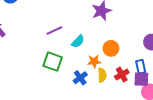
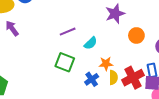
orange circle: (111, 48) -> (136, 35), moved
red cross: (122, 75) -> (133, 78), size x1.5

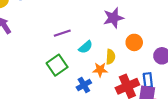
green square: (65, 62) -> (57, 65), turned 30
yellow semicircle: (113, 77) -> (110, 57), moved

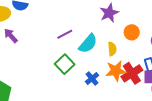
cyan semicircle: (86, 47) -> (88, 44), size x1.5
orange star: (100, 70) -> (116, 71), moved, size x1.5

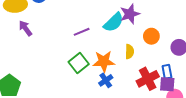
cyan semicircle: (88, 44) -> (114, 22), moved
orange star: (116, 71) -> (104, 61), moved

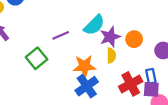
purple star: (130, 14) -> (110, 37), moved
green square: (79, 63) -> (37, 58), moved
blue cross: (106, 80) -> (87, 86), size x1.5

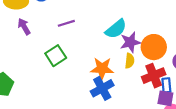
purple line: (61, 35) -> (66, 23), moved
orange circle: (134, 39) -> (154, 47), size x1.5
red cross: (131, 84) -> (154, 76), moved

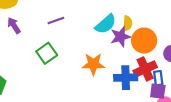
yellow semicircle: (130, 61) -> (128, 23), moved
blue cross: (102, 88) -> (126, 78), moved, turned 30

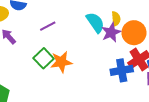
cyan semicircle: (106, 24) -> (95, 22), turned -75
orange star: (93, 64) -> (61, 62), moved

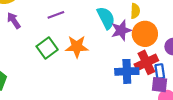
yellow semicircle: (116, 19) -> (135, 11), moved
orange star: (61, 62) -> (77, 47), moved

